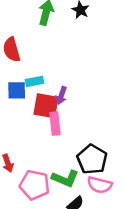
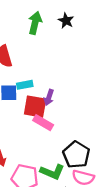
pink rectangle: (55, 124) -> (43, 123), turned -54

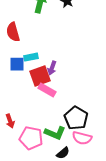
red square: (35, 107) -> (40, 76), turned -30

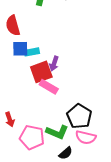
blue square: (17, 64) -> (20, 49), moved

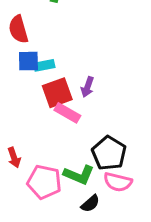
purple arrow: (54, 64) -> (87, 87), moved

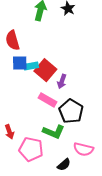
red square: (57, 93) -> (45, 70), moved, turned -30
black pentagon: (109, 153) -> (71, 111), moved
green L-shape: (79, 175) -> (54, 132), moved

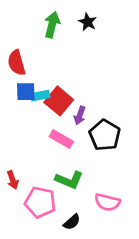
black pentagon: (71, 111) -> (105, 135), moved
black semicircle: (64, 165) -> (72, 222), moved

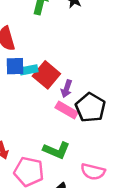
pink rectangle: (61, 139) -> (67, 110), moved

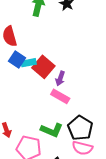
blue square: (15, 66) -> (17, 59), turned 35
black pentagon: (90, 108) -> (80, 128), moved

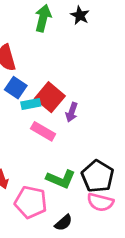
cyan rectangle: (29, 63) -> (31, 104), moved
pink rectangle: (60, 96) -> (43, 131), moved

